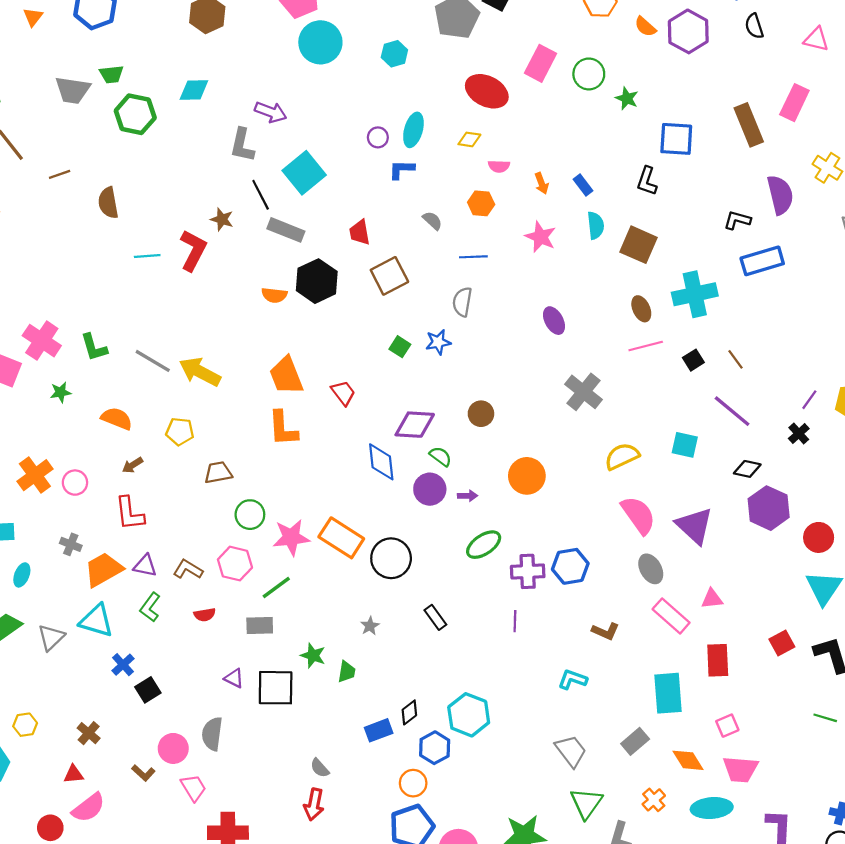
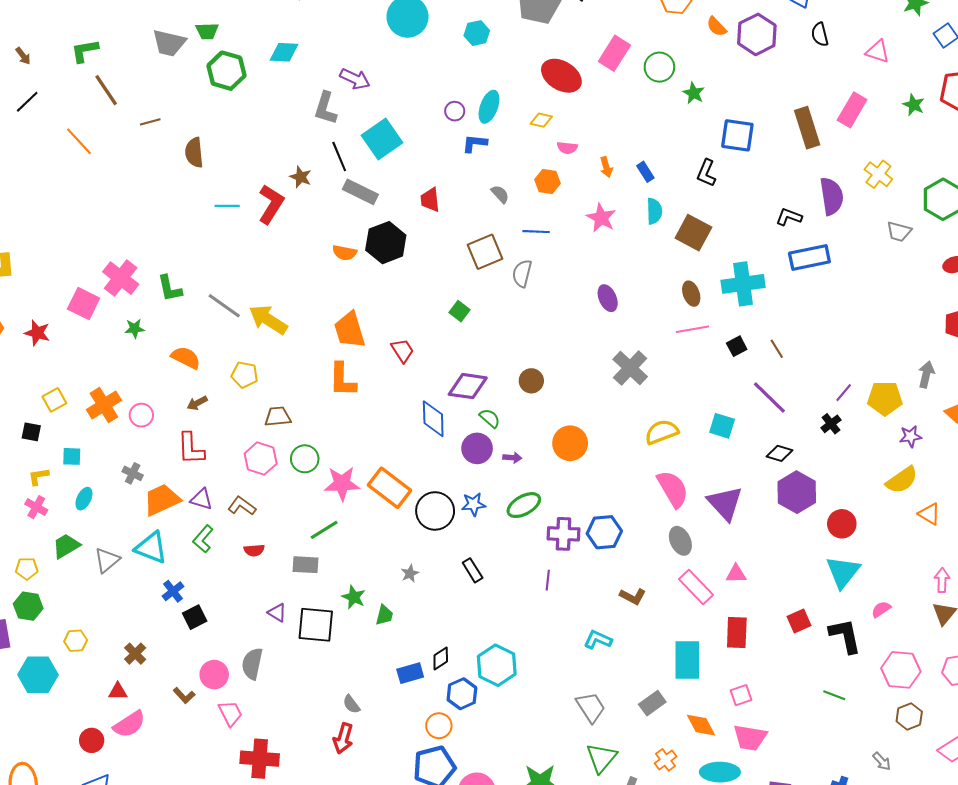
brown square: (389, 276) -> (485, 252), moved
blue star: (438, 342) -> (473, 504), moved
pink hexagon: (235, 564) -> (261, 459), moved

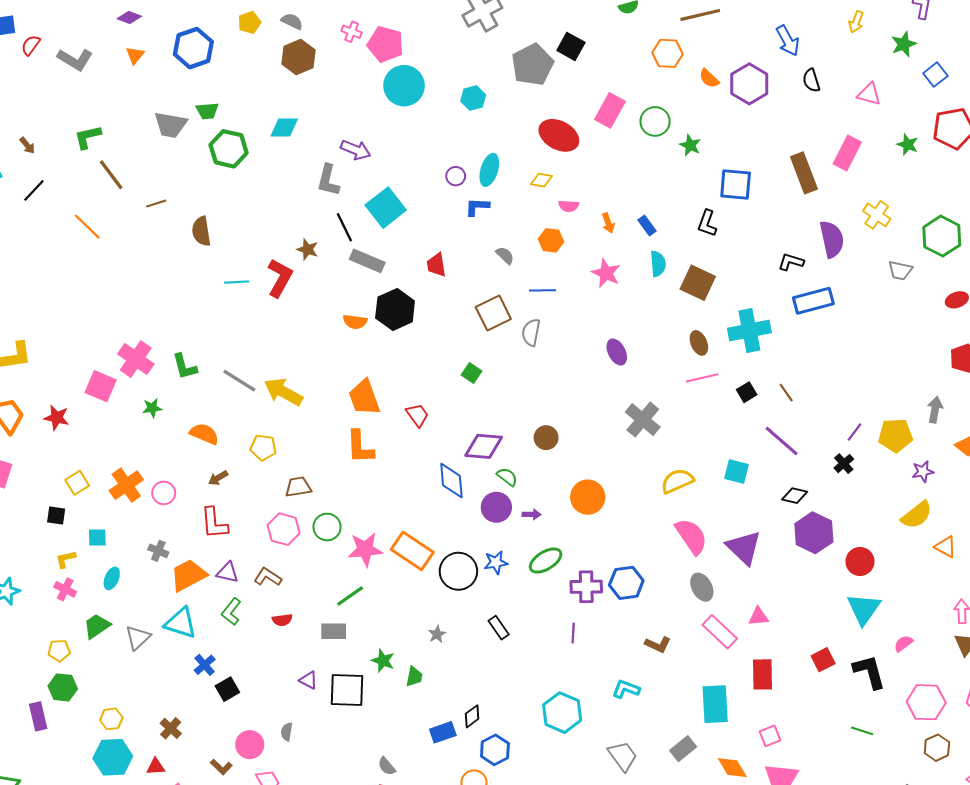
gray semicircle: (252, 664) -> (287, 732), size x0.6
cyan hexagon: (497, 665) -> (562, 713), moved
cyan hexagon: (38, 675) -> (113, 757), moved

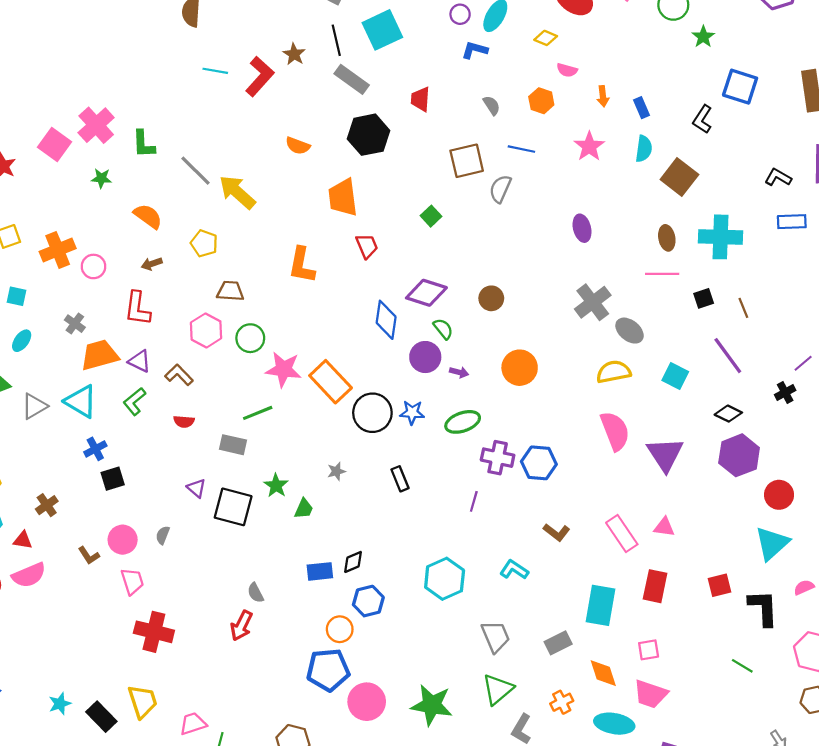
blue rectangle: (813, 301) -> (792, 222), size x0.7
orange semicircle: (355, 322) -> (298, 146), moved
orange trapezoid: (364, 398) -> (343, 197), moved
gray ellipse: (702, 587) -> (630, 331), moved, turned -36

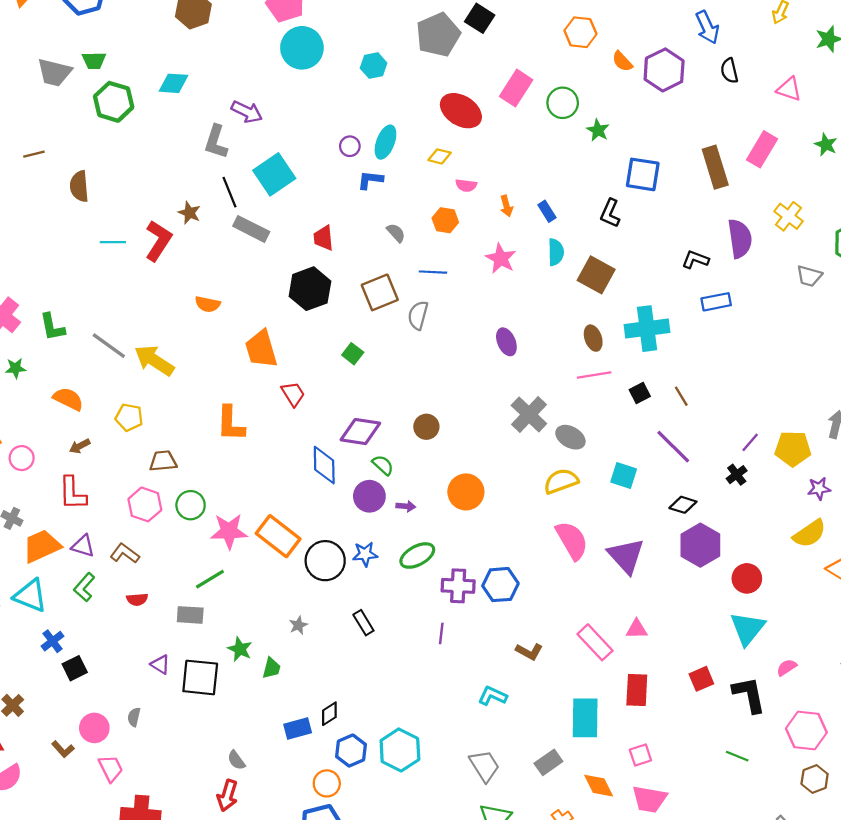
black hexagon: (368, 135) -> (310, 289), moved
cyan hexagon: (445, 579) -> (400, 750), moved

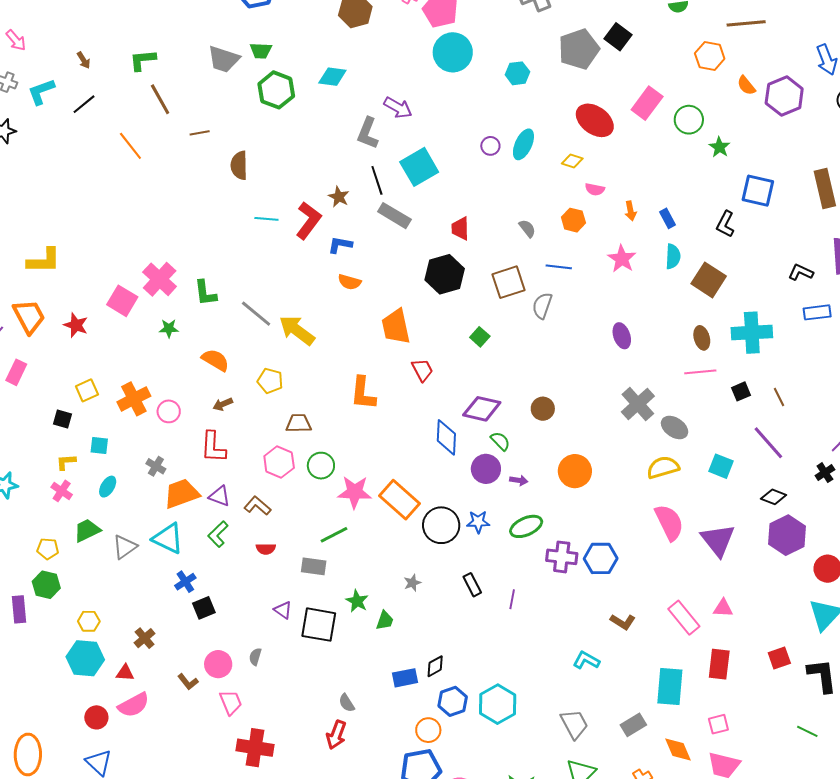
blue L-shape: (370, 180) -> (340, 245), moved
purple line: (441, 634) -> (512, 599), moved

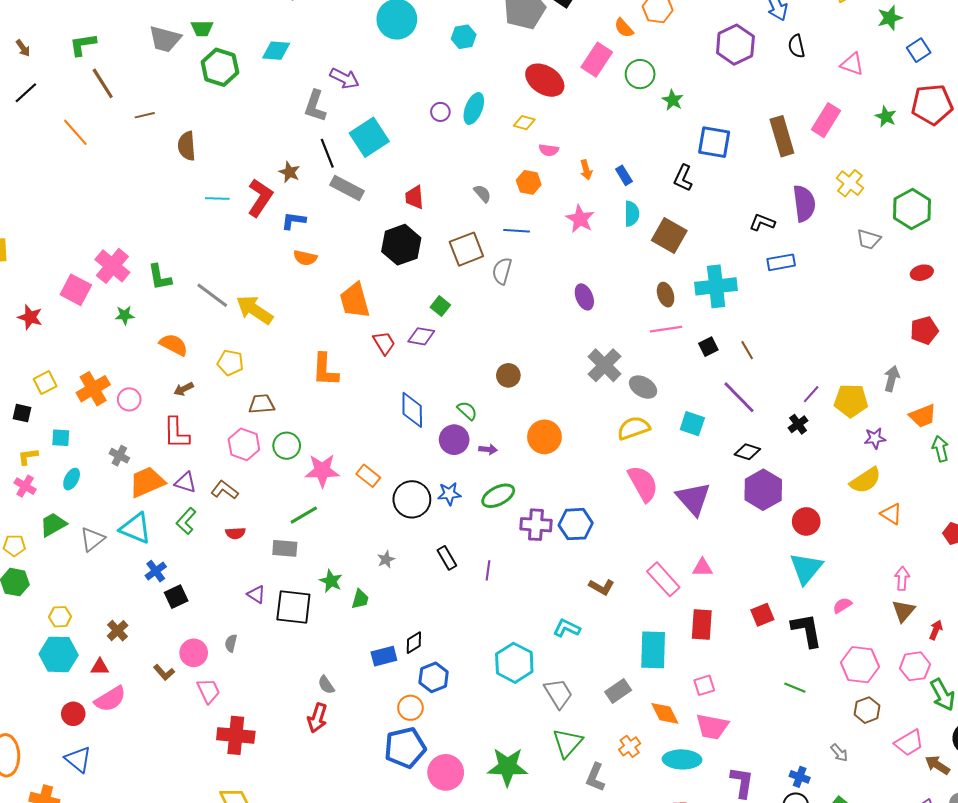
orange semicircle: (746, 85) -> (624, 28), moved
purple diamond: (482, 409) -> (421, 336), moved, size x0.7
orange rectangle: (399, 500) -> (368, 476), size x0.6
cyan hexagon: (498, 704) -> (514, 663), moved

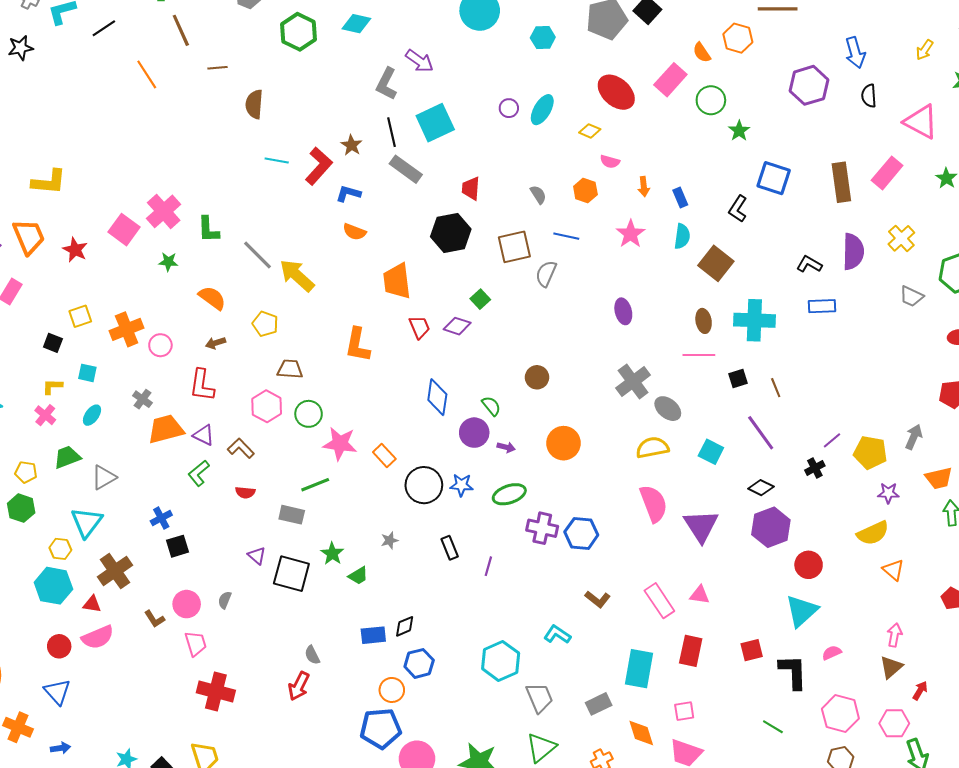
pink triangle: (852, 64) -> (921, 122), size x1.5
cyan triangle: (136, 528) -> (87, 522), moved, turned 36
green trapezoid: (360, 599) -> (358, 576), turned 35
brown cross: (118, 631) -> (115, 571), size x1.6

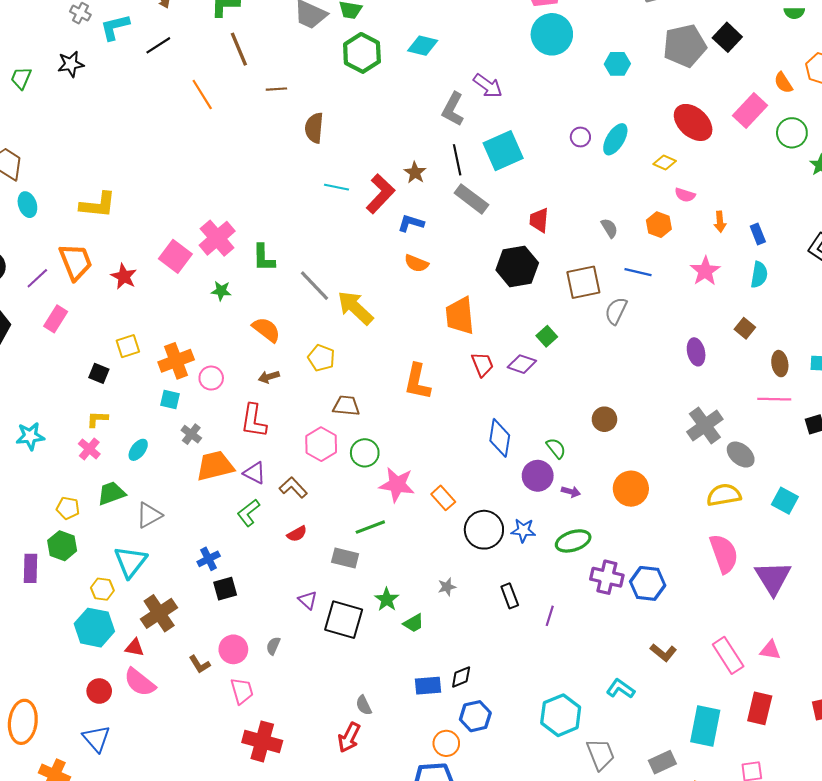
brown square: (716, 263) -> (745, 328), moved, size x0.6
cyan square: (87, 373) -> (170, 399), moved
red semicircle: (245, 492) -> (297, 534), turned -36
pink semicircle: (98, 637) -> (140, 682), turned 60

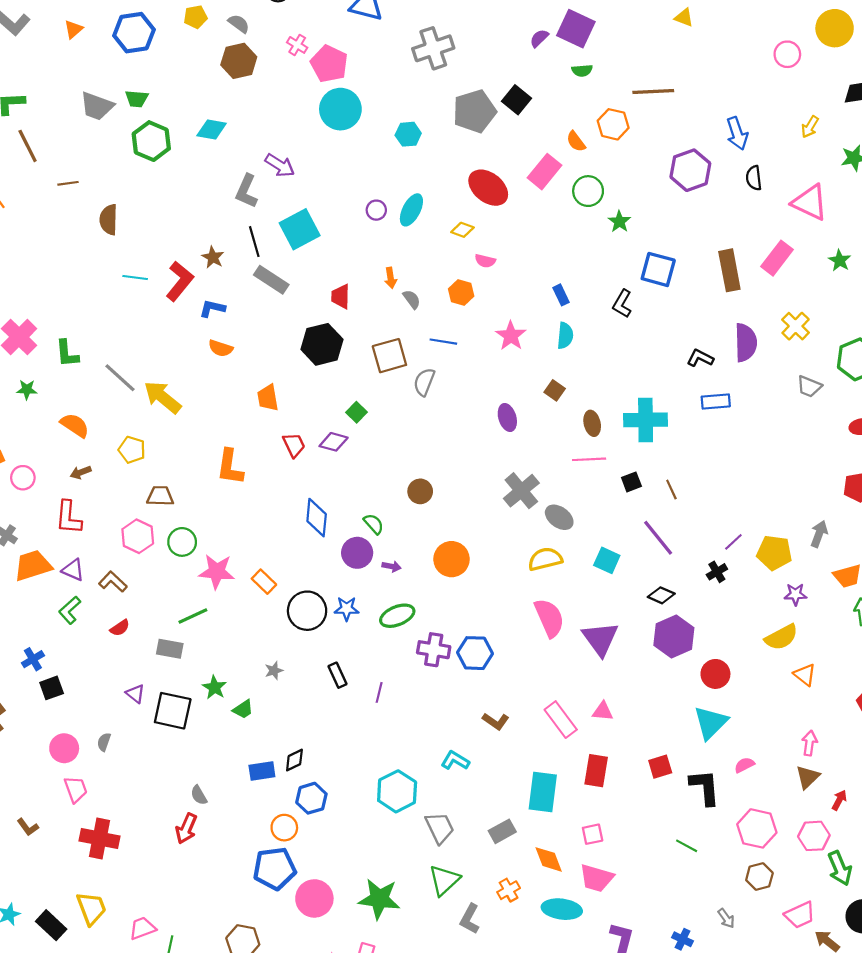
orange arrow: (720, 222) -> (391, 278), moved
orange trapezoid: (460, 316) -> (268, 398), size x0.7
brown L-shape: (200, 664) -> (28, 827), moved

